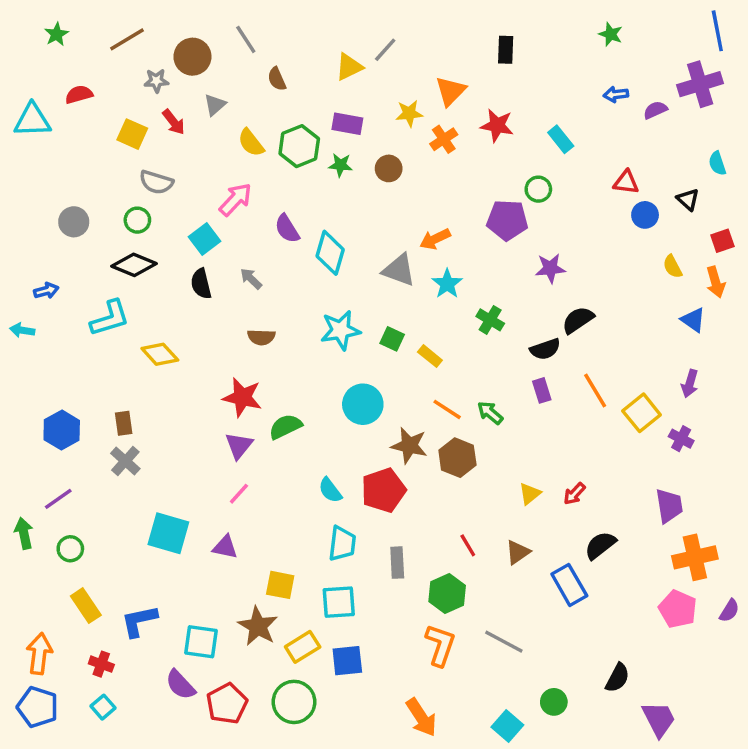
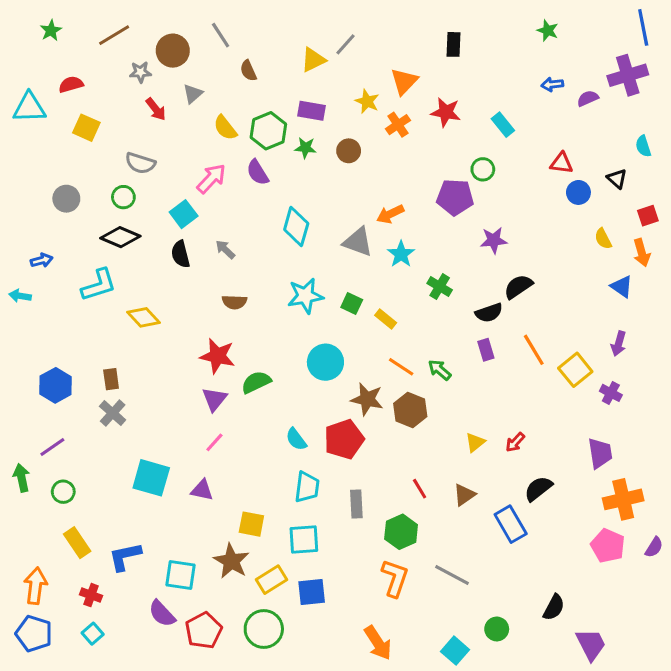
yellow star: (409, 113) -> (367, 101), turned 30
yellow square: (132, 134) -> (86, 128), moved
purple semicircle: (287, 229) -> (258, 172), moved

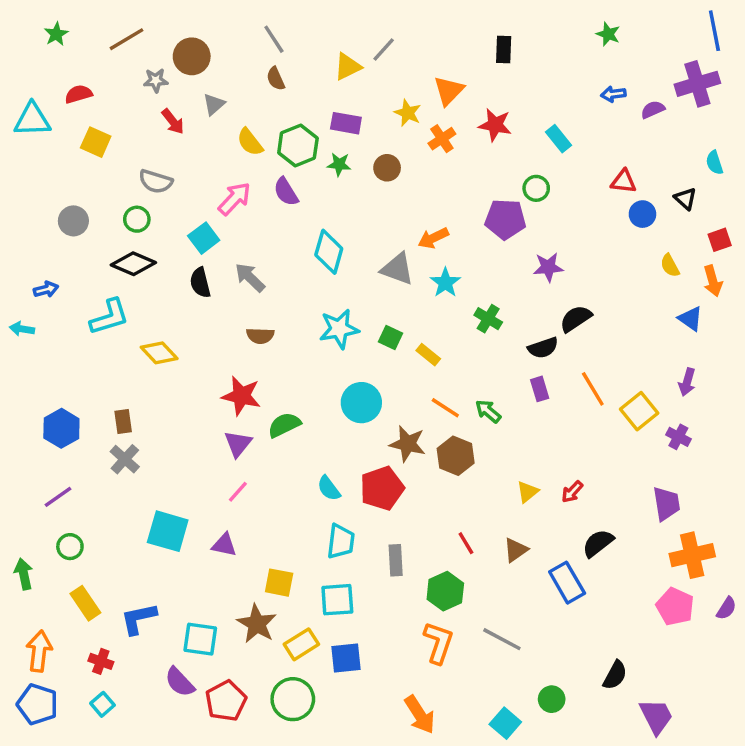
gray line: (221, 35) -> (274, 39), moved
gray arrow: (225, 250) -> (250, 277), size x1.4
green arrow: (22, 478) -> (24, 574), moved

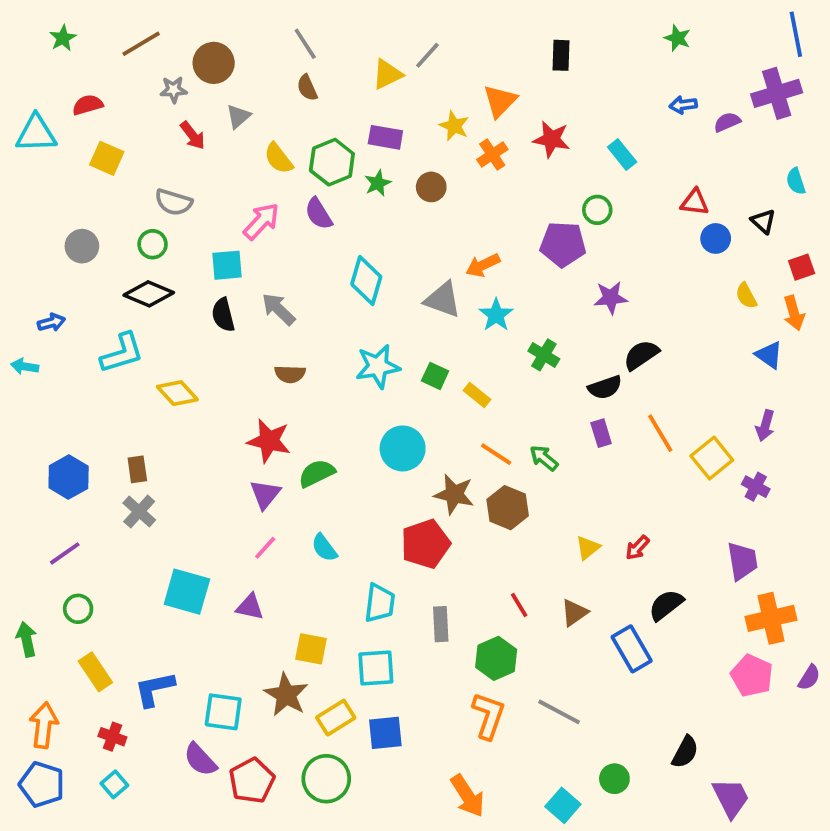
green star: (339, 164) -> (378, 183), turned -30
cyan square: (204, 238) -> (227, 265), turned 32
cyan semicircle: (329, 488) -> (324, 548), moved

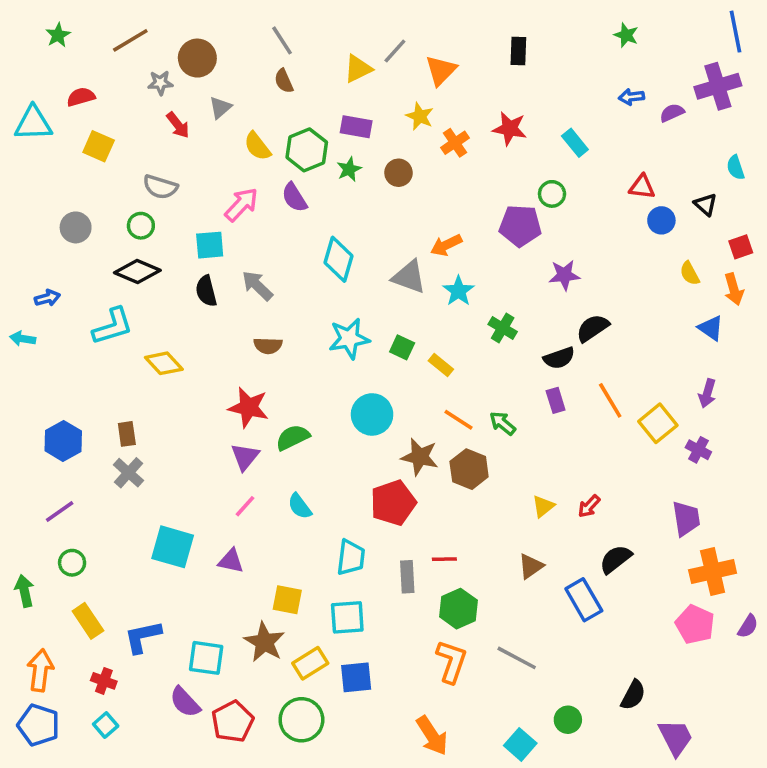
orange triangle: (500, 101) -> (441, 70), moved
red line: (519, 605) -> (444, 559), moved, turned -60

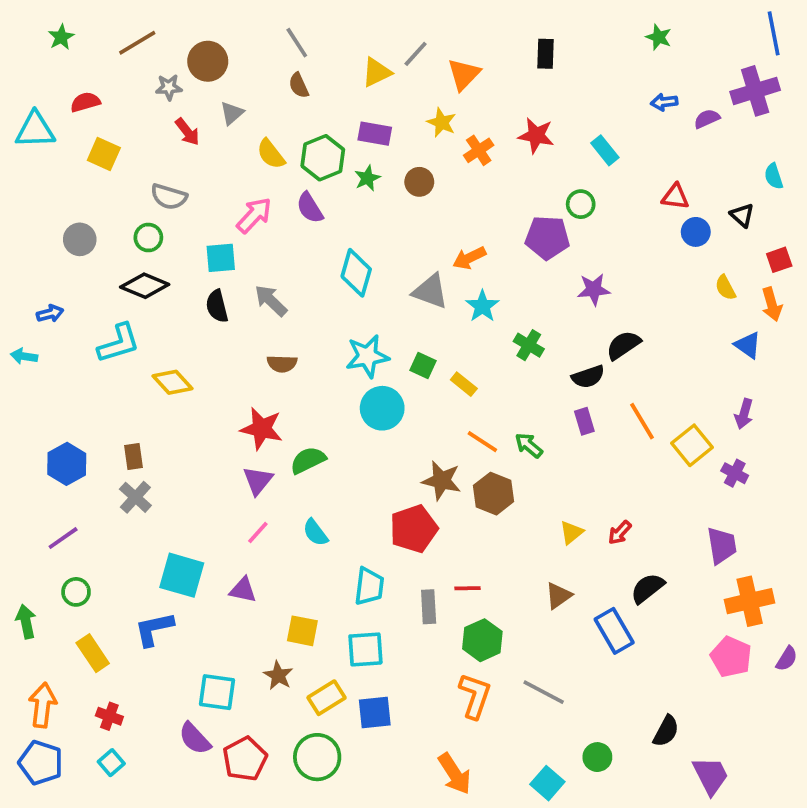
cyan circle: (372, 414) -> (382, 408), moved
blue L-shape: (143, 637) -> (154, 629), moved
brown star: (264, 642) -> (278, 675), size x0.7

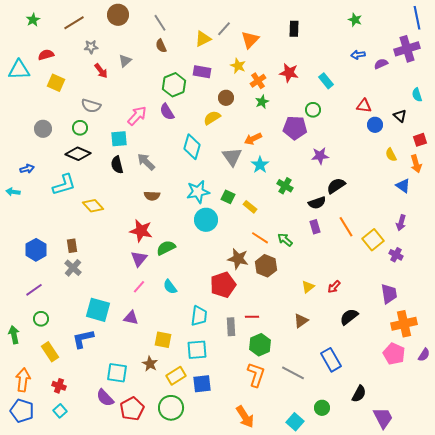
brown circle: (208, 61) -> (118, 15), moved
yellow semicircle: (271, 154) -> (212, 118), moved, turned 96
green star: (367, 178) -> (262, 102), moved
gray triangle: (430, 291) -> (232, 157), turned 35
blue rectangle: (614, 631) -> (331, 360), moved

